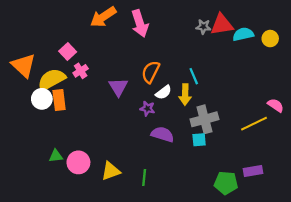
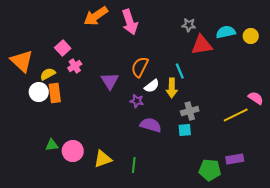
red triangle: (222, 25) -> (202, 45), moved
yellow semicircle: (52, 79) -> (48, 74), size x0.6
gray cross: (204, 119) -> (190, 111), size x0.7

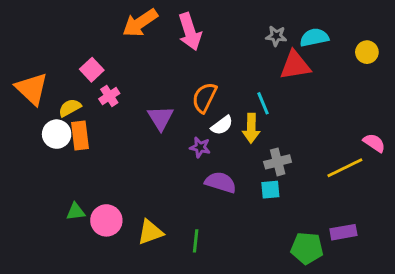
cyan semicircle: (226, 32) -> (314, 37), moved

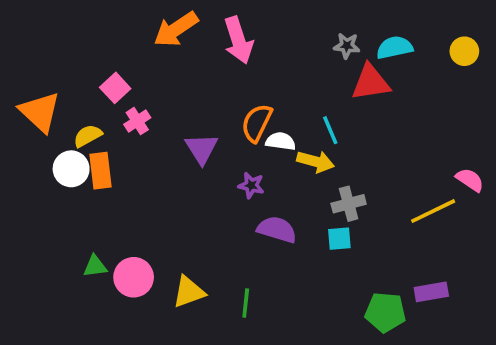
yellow circle: (367, 52) -> (464, 51), moved
white semicircle: (222, 125) -> (281, 141), moved, turned -135
yellow arrow: (251, 128) -> (316, 161), turned -76

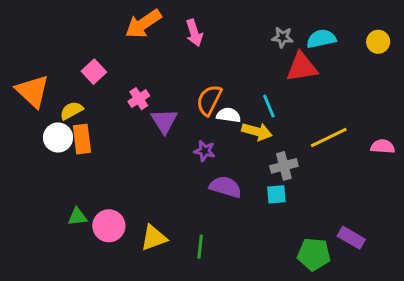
pink arrow: (238, 40) -> (194, 33), size x0.7
pink cross: (137, 121) -> (139, 99), moved
pink semicircle: (470, 180) -> (383, 146), turned -30
yellow line: (433, 211) -> (329, 138), moved
purple rectangle: (431, 292) -> (351, 238), turned 40

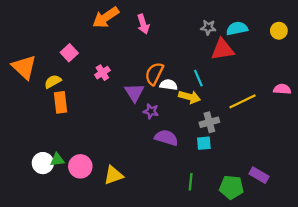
purple triangle: (164, 121) -> (134, 92), moved
white circle: (58, 138) -> (43, 163), moved
pink semicircle: (383, 146) -> (282, 89), moved
green line: (200, 247) -> (191, 182), moved

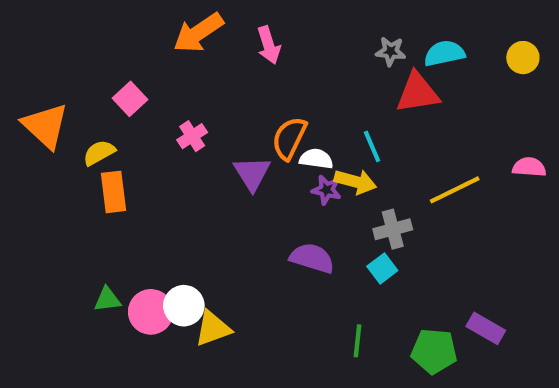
purple star: (151, 111) -> (327, 190), moved
cyan square: (204, 143) -> (382, 268), turned -32
white circle: (43, 163) -> (184, 306), moved

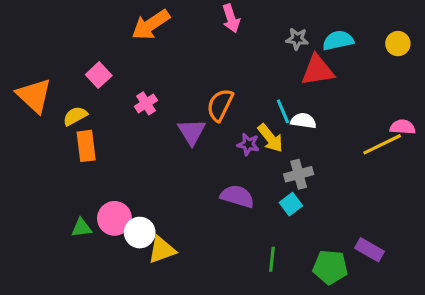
pink arrow: (269, 45) -> (231, 18), moved
white semicircle: (316, 159) -> (303, 121), moved
yellow arrow: (355, 182) -> (270, 138), turned 36
yellow line: (455, 190) -> (382, 144), moved
pink circle: (151, 312) -> (114, 218), moved

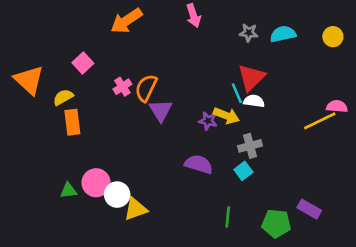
red triangle: (318, 70) -> (251, 77), moved, turned -36
orange semicircle: (220, 105) -> (146, 88), moved
yellow arrow: (270, 138) -> (226, 116), turned -30

